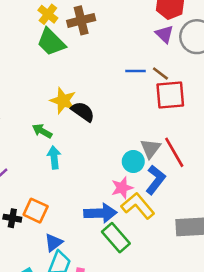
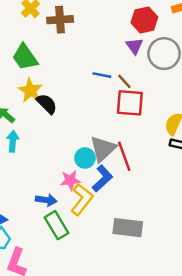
green trapezoid: (51, 42) -> (25, 57), moved
gray triangle: (151, 148) -> (103, 149), size x1.4
yellow L-shape: (138, 206) -> (82, 199), turned 68
blue arrow: (100, 213) -> (46, 200), size x0.7

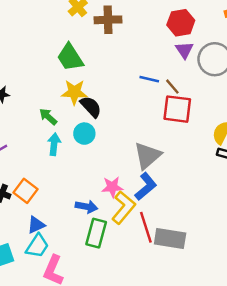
red hexagon: (144, 20) -> (181, 23), moved
yellow star: (30, 90) -> (74, 92), turned -30
red line: (124, 156) -> (146, 227), moved
cyan circle: (85, 158) -> (84, 134), moved
green rectangle: (56, 225) -> (96, 233), turned 44

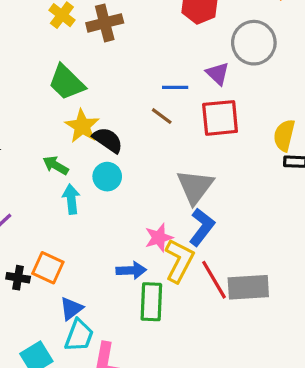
purple triangle: (184, 50) -> (218, 74), moved
brown line: (172, 87) -> (162, 116), moved
yellow star: (74, 92) -> (82, 126), turned -30

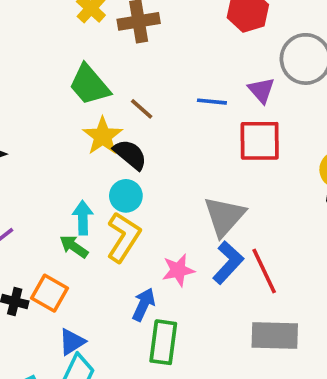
brown line: (162, 116) -> (142, 109), moved
green arrow: (56, 165) -> (74, 246), moved
yellow L-shape: (179, 261) -> (123, 237), moved
blue arrow: (131, 270) -> (144, 305), turned -68
red line: (214, 280) -> (264, 271), moved

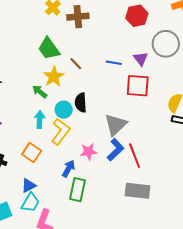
black semicircle: (130, 154) -> (81, 103), moved, turned -138
green arrow: (74, 246) -> (40, 92), moved
orange square: (49, 293) -> (32, 153), moved

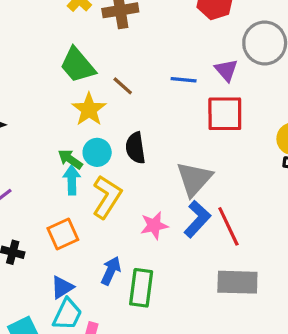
green arrow: (40, 92) -> (70, 159), moved
cyan circle: (64, 110) -> (97, 152), moved
orange square: (32, 153) -> (63, 234), turned 36
blue arrow: (69, 169) -> (111, 271), moved

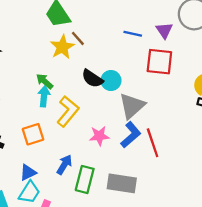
brown line: (123, 86) -> (78, 38), moved
black semicircle: (135, 148) -> (92, 79), turned -55
cyan circle: (97, 152) -> (111, 81), moved
gray rectangle: (237, 282) -> (122, 183), moved

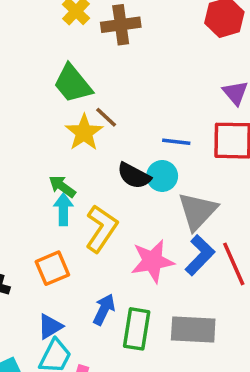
blue line: (133, 34) -> (176, 142), moved
pink star: (99, 136) -> (153, 261), size x1.4

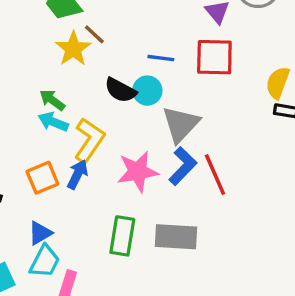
cyan arrow: (63, 209) -> (53, 122), turned -68
blue arrow: (104, 310) -> (77, 174), moved

